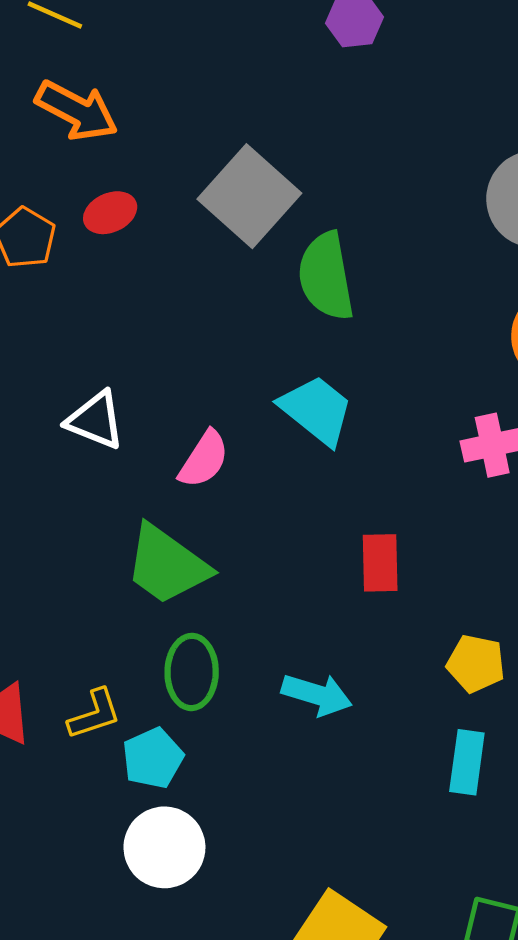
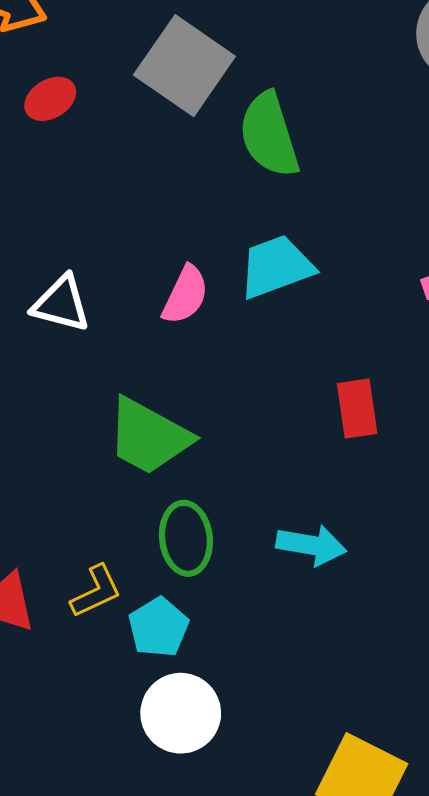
cyan trapezoid: (316, 410) -> (276, 267), turned -52
pink semicircle: (204, 459) -> (185, 295), moved

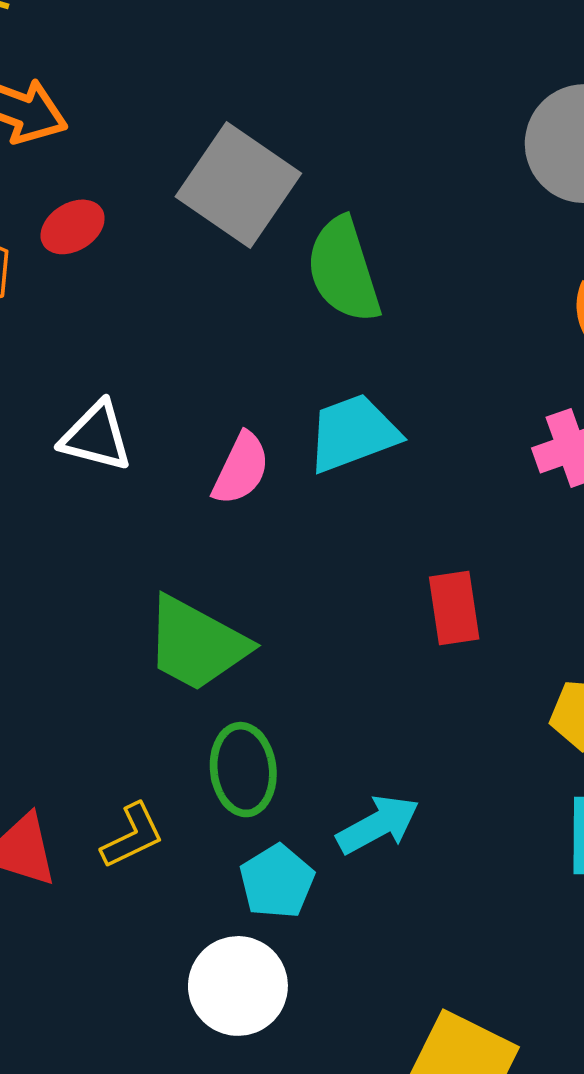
white triangle: (61, 304) -> (96, 436), moved
cyan arrow: (311, 545) -> (378, 825), moved, turned -38
cyan pentagon: (158, 627) -> (277, 882), moved

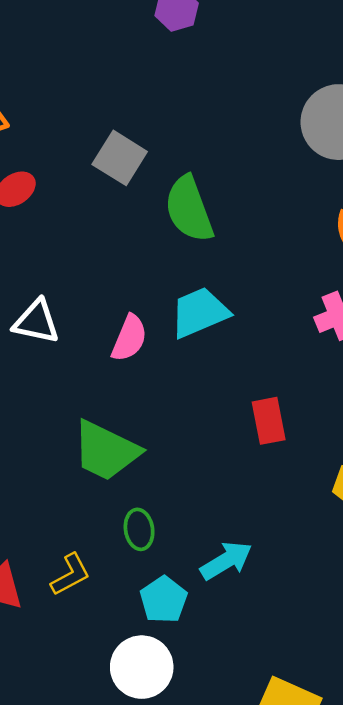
gray square: (238, 185) -> (120, 158), size x0.7
green ellipse: (243, 770) -> (139, 529), size x0.7

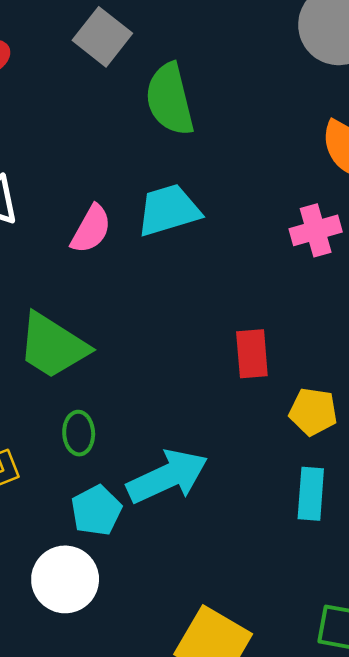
red rectangle: (269, 421) -> (252, 354), moved
cyan arrow: (226, 561) -> (167, 477), size x1.4

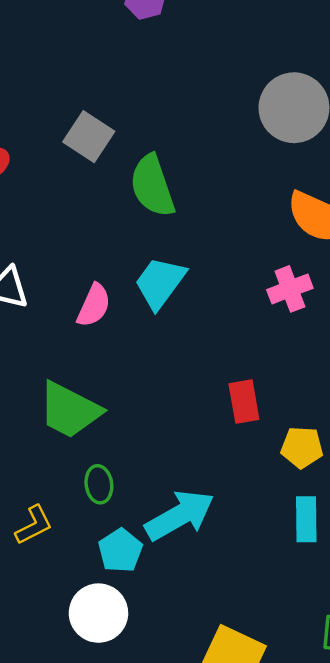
cyan trapezoid: (169, 210) -> (160, 283), turned -32

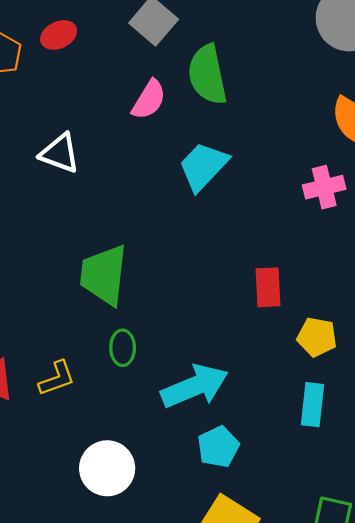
pink semicircle: (94, 305) -> (149, 100), moved
green trapezoid: (70, 410) -> (104, 275), turned 62
cyan pentagon: (120, 550) -> (218, 447), moved

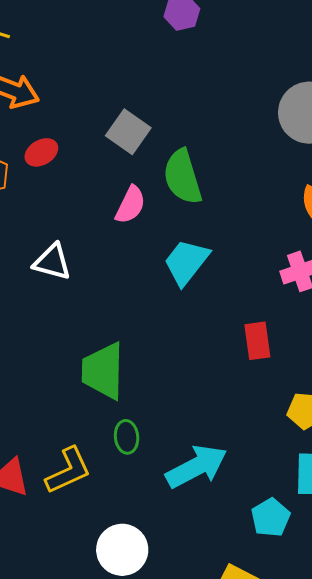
red rectangle: (268, 287) -> (257, 341), moved
yellow L-shape: (57, 378) -> (68, 471), size x1.4
cyan pentagon: (218, 447) -> (271, 517), moved

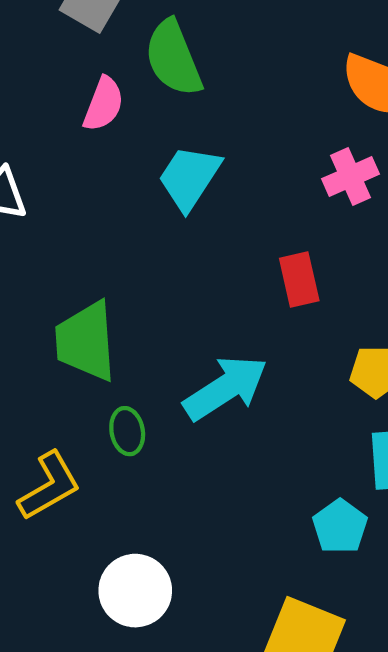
cyan arrow: (196, 467) -> (225, 388), moved

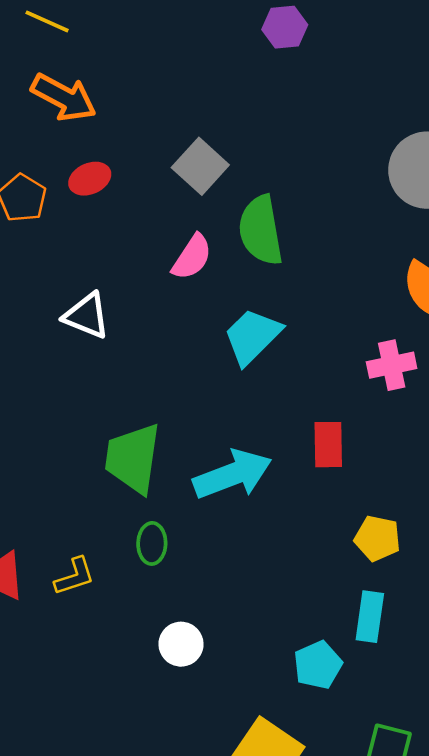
cyan arrow: (225, 388) -> (232, 474), moved
yellow L-shape: (49, 486) -> (75, 576), size x0.7
white circle: (135, 591) -> (181, 644), moved, size x0.7

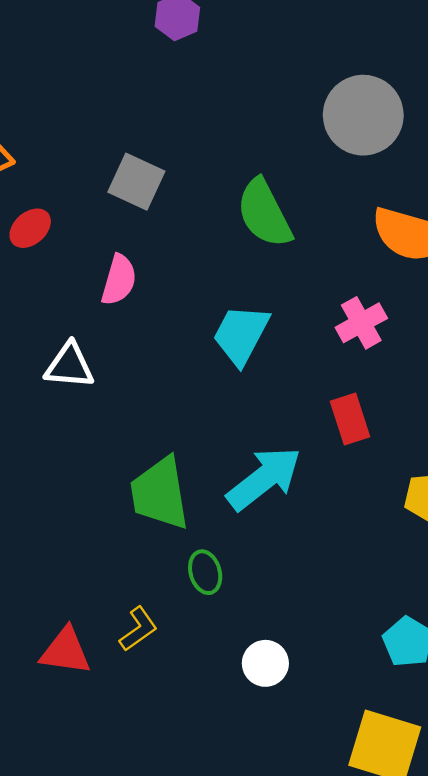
green semicircle: (261, 230) -> (264, 213), moved
pink semicircle: (192, 257) -> (119, 280), moved
pink cross: (392, 365) -> (361, 323), moved

